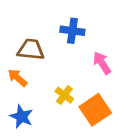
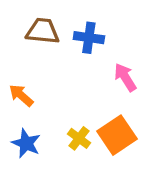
brown trapezoid: (31, 50) -> (43, 31), moved
yellow cross: (64, 95) -> (79, 138), moved

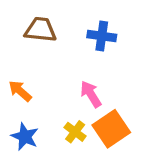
blue cross: (89, 38) -> (102, 36), moved
pink arrow: (125, 77) -> (91, 94), moved

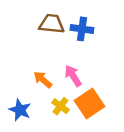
brown trapezoid: (41, 30) -> (52, 24), moved
orange arrow: (20, 91) -> (43, 80), moved

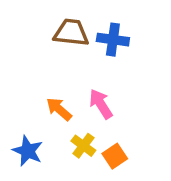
orange square: (90, 104) -> (115, 156), moved, size x0.6

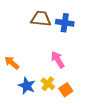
orange arrow: (59, 109) -> (12, 63), moved
blue star: (28, 151) -> (27, 86), moved

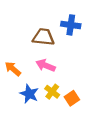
brown trapezoid: (41, 19) -> (43, 37), moved
pink arrow: (58, 60) -> (46, 65), moved, turned -36

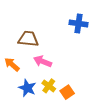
blue cross: (71, 25) -> (78, 24), moved
brown trapezoid: (43, 37) -> (28, 39), moved

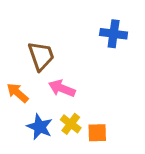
brown trapezoid: (28, 39) -> (41, 56), turned 65
orange square: (67, 92) -> (97, 133), turned 32

